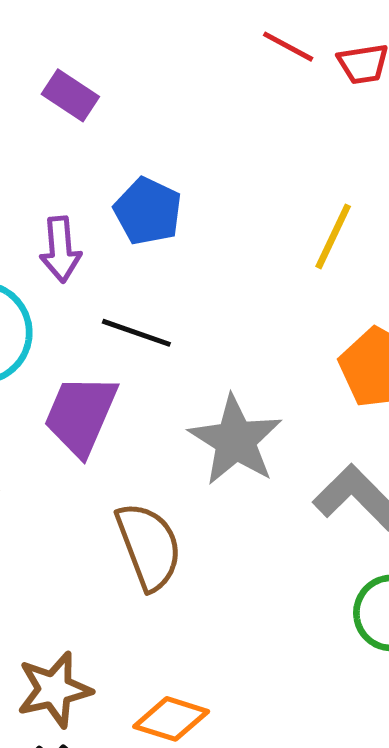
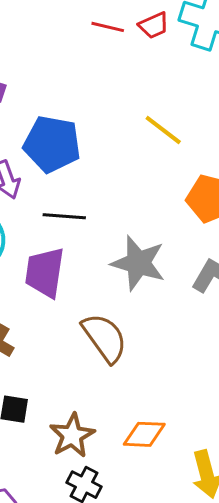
blue pentagon: (148, 211) -> (52, 144), size x1.4
yellow line: (333, 236) -> (163, 130), turned -63

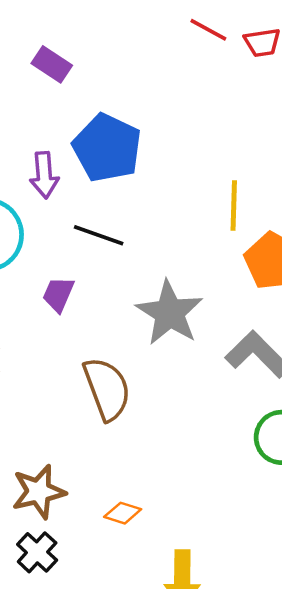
yellow line: (163, 130) -> (234, 206), moved, turned 39
purple trapezoid: (45, 272) -> (58, 294), size x0.6
orange diamond: (144, 434) -> (123, 513), size x0.7

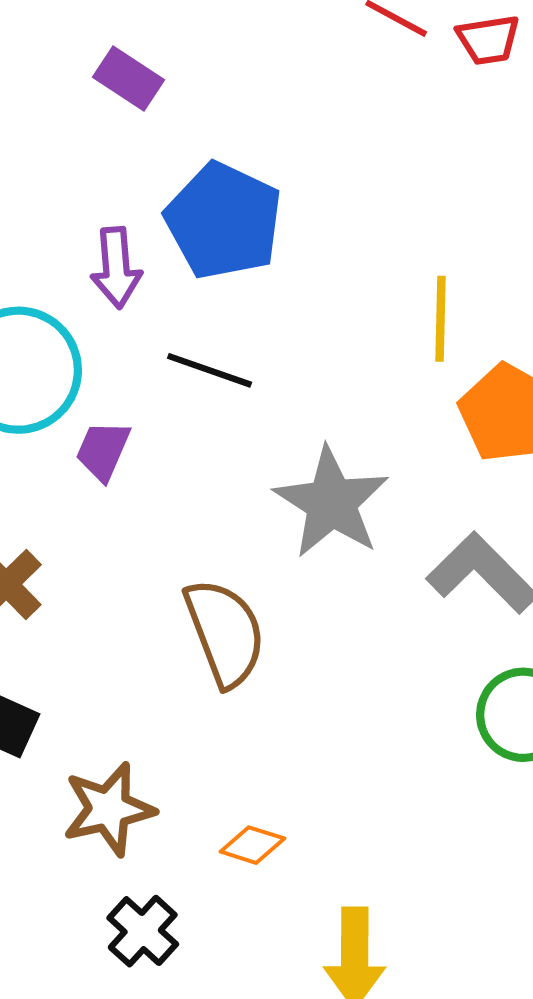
purple trapezoid: (58, 294) -> (103, 451), moved
black cross: (37, 552) -> (143, 931), moved

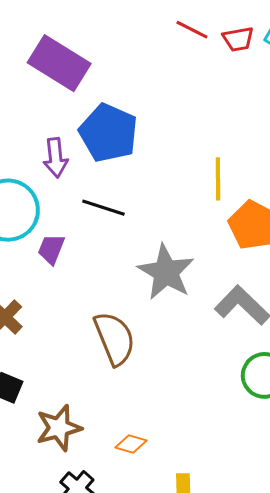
purple rectangle: (129, 78) -> (59, 63), size x1.8

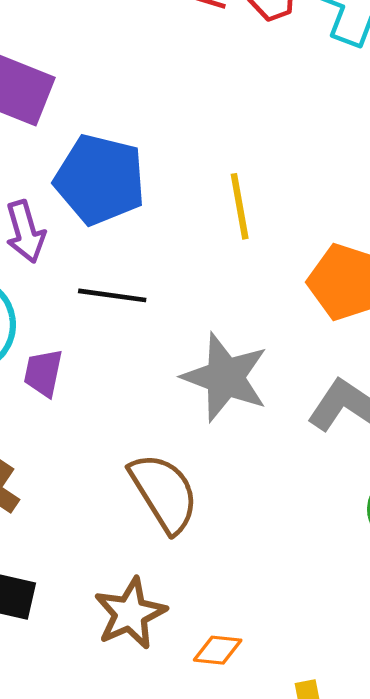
yellow line: (218, 179) -> (240, 206), moved
brown star: (59, 428) -> (130, 613), moved

